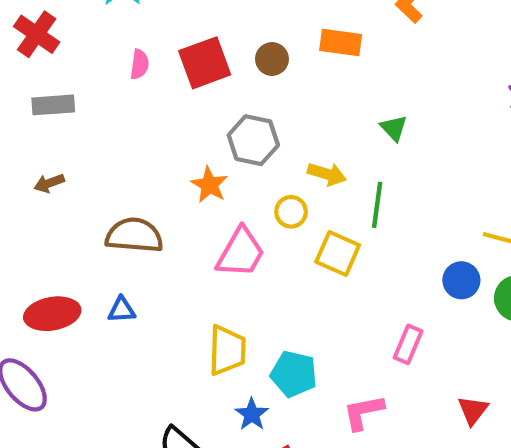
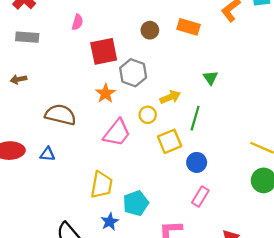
red square: (205, 63) -> (104, 51), moved
yellow arrow: (327, 174) -> (170, 97), turned -48
yellow square: (338, 253) -> (170, 141), turned 35
blue circle: (461, 280) -> (197, 162), moved
cyan pentagon: (294, 374) -> (136, 203), turned 30

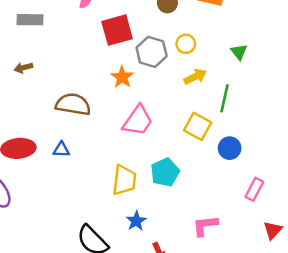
yellow circle: (148, 115) -> (186, 44), moved
yellow square: (170, 141) -> (198, 126), turned -35
pink rectangle: (200, 197) -> (254, 189), moved
cyan pentagon: (136, 203) -> (165, 172), moved

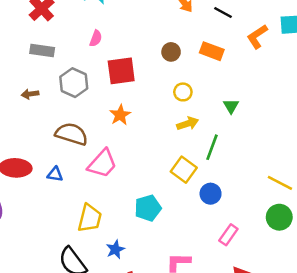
gray hexagon: (152, 52) -> (74, 83), moved
pink trapezoid: (138, 121) -> (102, 164), moved
yellow trapezoid: (124, 180) -> (90, 218), moved

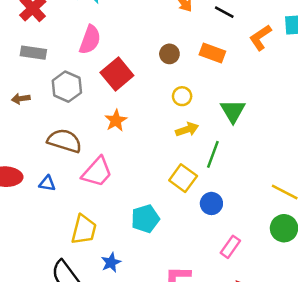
pink semicircle: (96, 38) -> (90, 40), size x1.6
red square: (121, 71) -> (117, 74), turned -32
green triangle: (231, 106) -> (233, 111), size x1.5

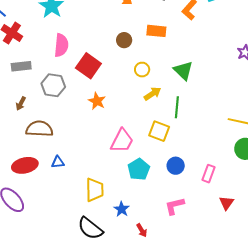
brown arrow: (21, 99) -> (21, 104), turned -40
brown semicircle: (65, 141) -> (39, 129), moved
pink trapezoid: (97, 172) -> (122, 141), moved
blue circle: (211, 203) -> (176, 166), moved

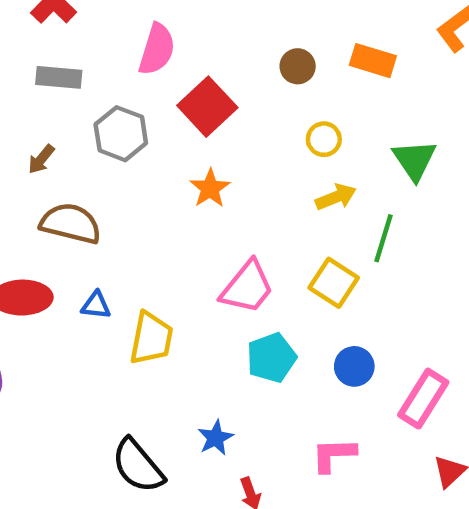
pink rectangle: (209, 174) -> (423, 399), size x1.4
yellow trapezoid: (95, 190) -> (151, 338), moved

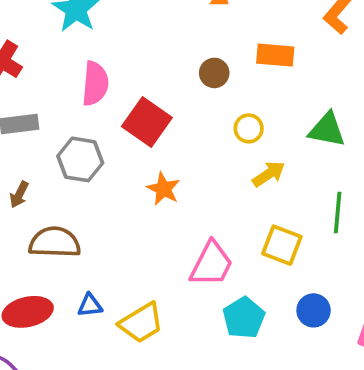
green triangle: (414, 160) -> (327, 130), turned -33
green line: (384, 238) -> (338, 213), moved
yellow trapezoid: (151, 338) -> (141, 323), turned 60

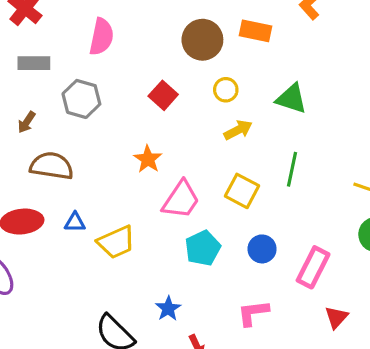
brown circle: (214, 73) -> (202, 40), size x1.6
red square: (147, 122) -> (163, 95), moved, size x0.7
orange star: (163, 189) -> (148, 159), moved

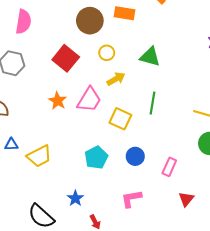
red square: (163, 95) -> (66, 58), size x1.4
pink trapezoid: (181, 200) -> (89, 100), moved
pink rectangle: (313, 267) -> (169, 167), size x0.7

